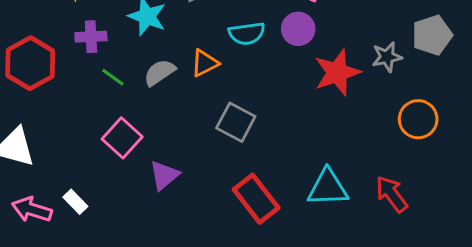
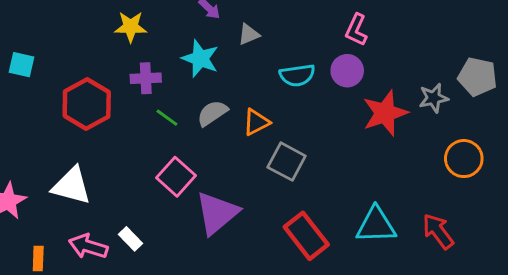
gray pentagon: (432, 35) -> (477, 77), turned 30
orange triangle: (205, 63) -> (256, 122), moved
purple triangle: (164, 175) -> (217, 213), size x1.5

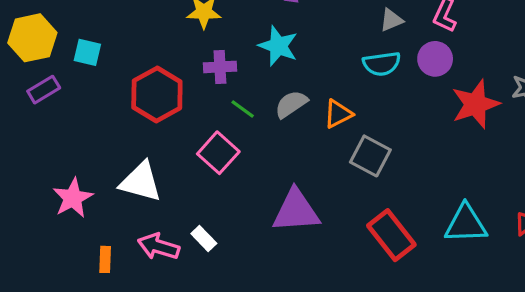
gray triangle: (249, 34) -> (391, 20), moved
pink square: (176, 177) -> (218, 153), moved
purple triangle: (217, 213) -> (296, 211), turned 36

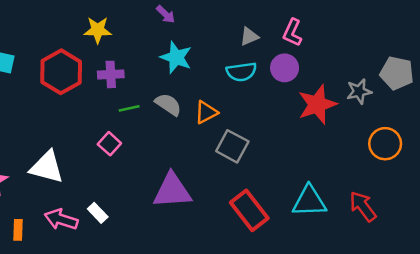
cyan star: (278, 46) -> (176, 57), moved
red hexagon: (157, 94) -> (61, 72), moved
gray semicircle: (291, 104) -> (168, 104), turned 68
green line: (243, 109) -> (129, 108), turned -48
pink square: (218, 153) -> (109, 144), size x0.7

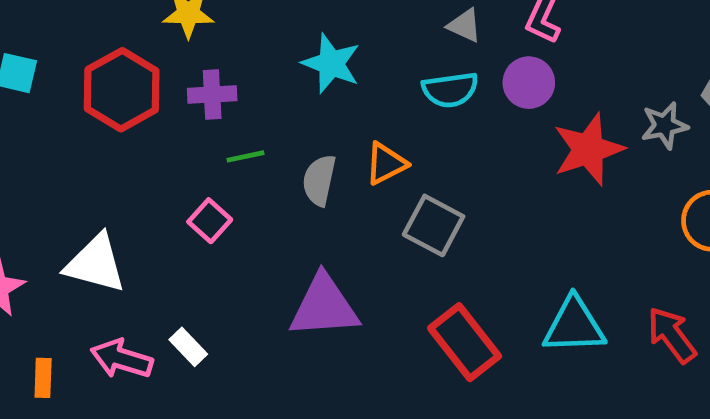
gray triangle: (249, 37) -> (465, 25), turned 48
gray semicircle: (168, 104) -> (319, 180), moved, turned -112

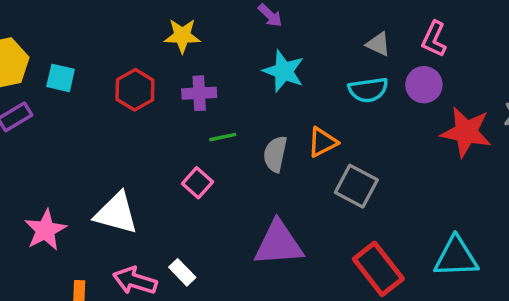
red hexagon: (122, 90) -> (135, 90), size x0.7
red star: (588, 149) -> (466, 132), turned 30

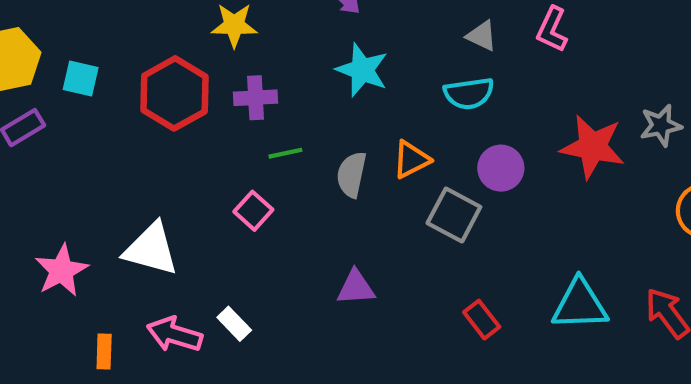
purple circle: (424, 85) -> (501, 168), moved
red hexagon: (135, 90) -> (174, 93), size x1.4
purple triangle: (279, 244) -> (356, 288), size x0.6
red rectangle: (378, 269) -> (482, 320), size x0.6

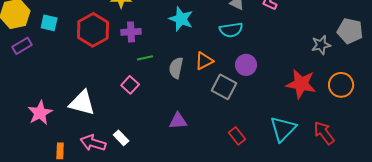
red star: (593, 147) -> (301, 84), moved
cyan triangle: (580, 305) -> (283, 129), turned -44

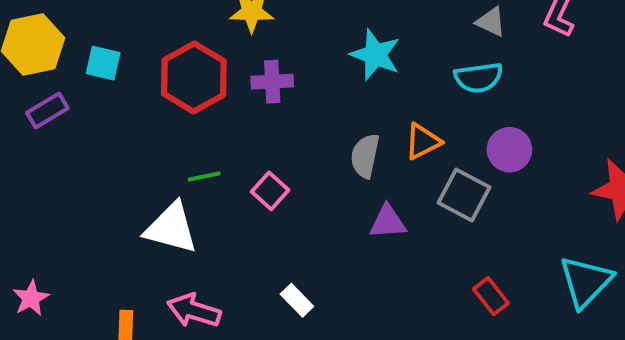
green line: (145, 58) -> (204, 176), moved
pink star: (40, 113) -> (31, 298), moved, size x0.7
purple triangle: (178, 121) -> (388, 222), moved
white rectangle: (121, 138) -> (297, 300), moved

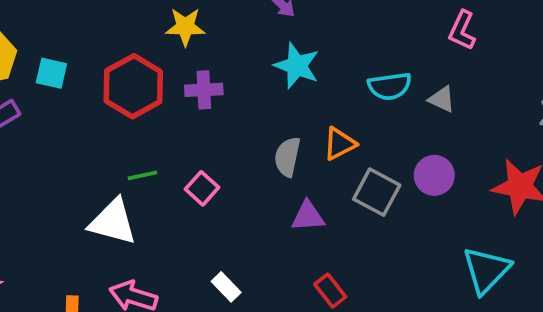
gray triangle: (491, 22) -> (442, 99), moved
purple circle: (509, 150) -> (434, 175), moved
red rectangle: (491, 296) -> (330, 291), moved

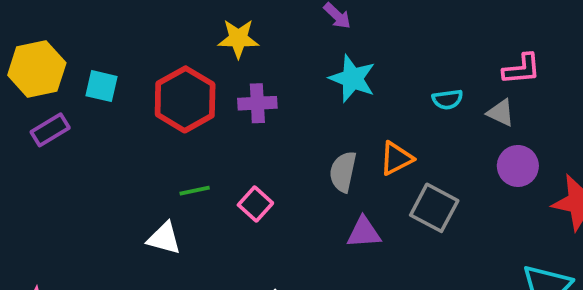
pink L-shape: (462, 30) -> (522, 69), moved, turned -120
cyan semicircle: (390, 86) -> (447, 99), size x0.7
purple circle: (434, 175) -> (518, 166), moved
white triangle: (113, 222) -> (164, 238), size x0.7

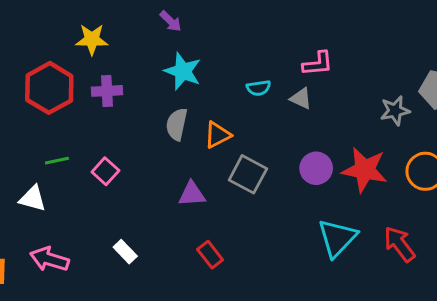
purple circle: (518, 166) -> (316, 168), moved
gray semicircle: (343, 172) -> (177, 124), moved

